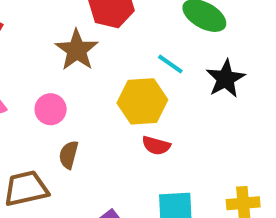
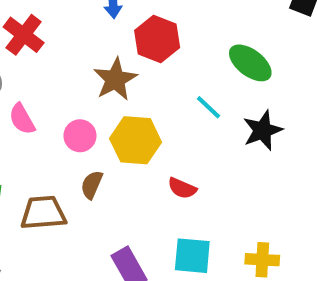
yellow hexagon: (142, 101) -> (136, 140), moved

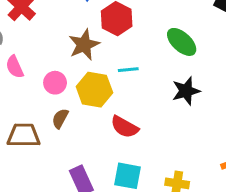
cyan line: (208, 107) -> (128, 70), moved, turned -54
red semicircle: (182, 188) -> (125, 127), size x1.4

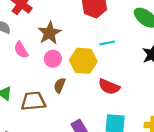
brown star: (84, 45) -> (50, 33), moved

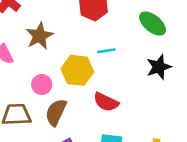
pink circle: (53, 59) -> (42, 85), moved
brown semicircle: (60, 85) -> (56, 112), moved, size x1.5

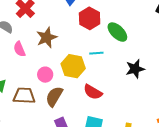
green ellipse: (153, 24) -> (117, 32), moved

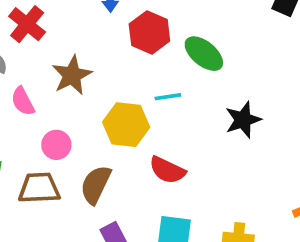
pink circle: (45, 75) -> (56, 145), moved

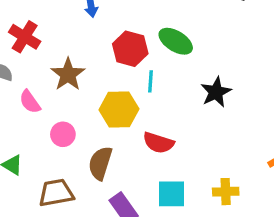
red hexagon: (149, 32) -> (130, 49), moved
cyan line: (168, 97) -> (150, 81), turned -70
brown trapezoid: (39, 188) -> (56, 193), moved

